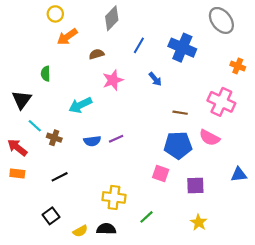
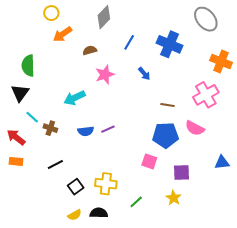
orange cross: (238, 66) -> (221, 61), size x1.5
green semicircle: (46, 74) -> (28, 66), moved, size x1.5
pink cross: (221, 102) -> (206, 95), turned 35
black square: (51, 216) -> (76, 187), moved
yellow star: (199, 222) -> (174, 198), moved

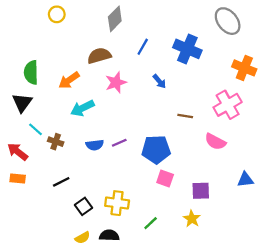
orange arrow: (62, 34) -> (69, 80), moved
brown semicircle: (90, 50) -> (99, 56), size x1.5
blue pentagon: (165, 135) -> (156, 149), moved

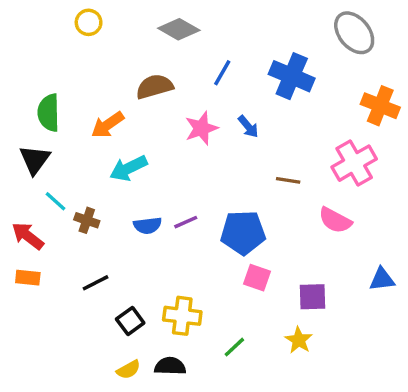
gray diamond: (115, 19) -> (179, 29), turned 75
pink star: (116, 82) -> (201, 128), moved

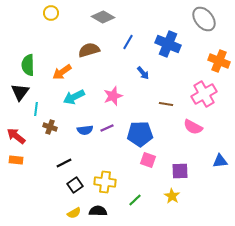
pink star: (201, 128) -> (113, 96), moved
cyan line: (56, 201) -> (36, 109), moved, turned 56
black line: (95, 283) -> (64, 163), moved

